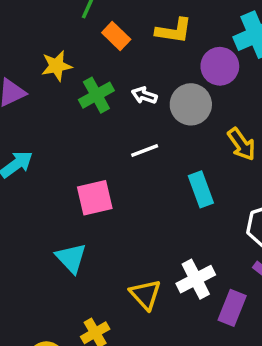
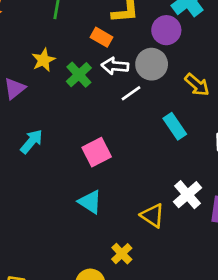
orange rectangle: (116, 36) -> (101, 37), moved
white arrow: (144, 95) -> (115, 66), size x1.4
white line: (145, 150) -> (131, 93), moved

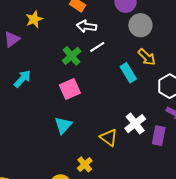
gray circle: (152, 64) -> (140, 25), moved
green cross: (79, 75) -> (72, 56), moved
yellow arrow: (197, 85) -> (147, 57), moved
cyan triangle: (90, 202) -> (63, 125), turned 36

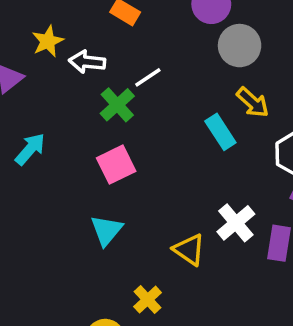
white arrow: (86, 26) -> (87, 62), moved
white line: (97, 47) -> (148, 77), moved

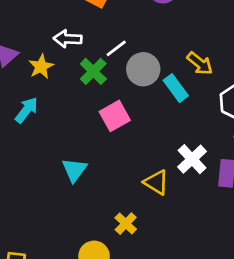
yellow star: (48, 41) -> (41, 67), moved
gray circle: (240, 46) -> (143, 69), moved
pink square: (116, 165) -> (115, 116), moved
cyan triangle: (106, 230) -> (74, 170), moved

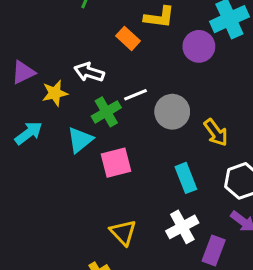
gray circle: (143, 69) -> (172, 112), moved
cyan rectangle: (176, 88) -> (186, 178), moved
cyan triangle: (74, 170) -> (80, 140), moved
yellow triangle: (156, 182) -> (123, 232), moved

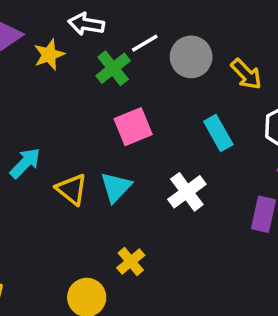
cyan arrow: (29, 133) -> (25, 163), moved
cyan triangle: (80, 140) -> (116, 187), moved
white cross: (182, 227) -> (187, 192), moved
yellow triangle: (123, 232) -> (72, 189), moved

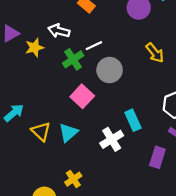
gray circle: (191, 57) -> (110, 70), moved
yellow arrow: (246, 74) -> (155, 53), moved
pink square: (133, 127) -> (82, 96), turned -30
cyan rectangle: (218, 133) -> (133, 120), moved

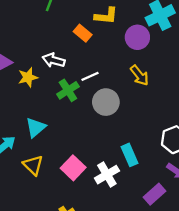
yellow arrow: (155, 53) -> (139, 75), moved
pink square: (82, 96) -> (73, 168), moved
cyan triangle: (68, 133) -> (36, 127), moved
purple rectangle: (157, 157) -> (154, 194), turned 30

